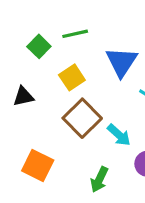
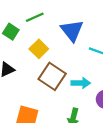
cyan arrow: (119, 135) -> (81, 83), turned -30

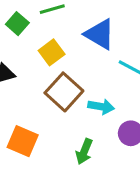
blue triangle: (72, 31) -> (100, 34), turned -30

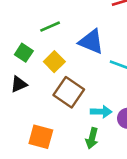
green square: (17, 24) -> (24, 53), moved
cyan arrow: (101, 107) -> (101, 112), moved

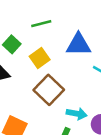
blue triangle: (91, 42) -> (78, 45), turned -32

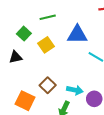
brown square: (49, 90) -> (48, 85), moved, size x0.7

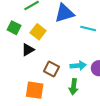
black triangle: (15, 57) -> (28, 50), moved

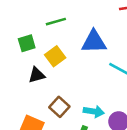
green square: (14, 28) -> (27, 43), turned 32

